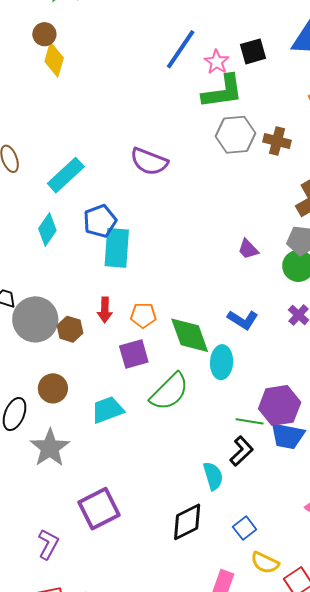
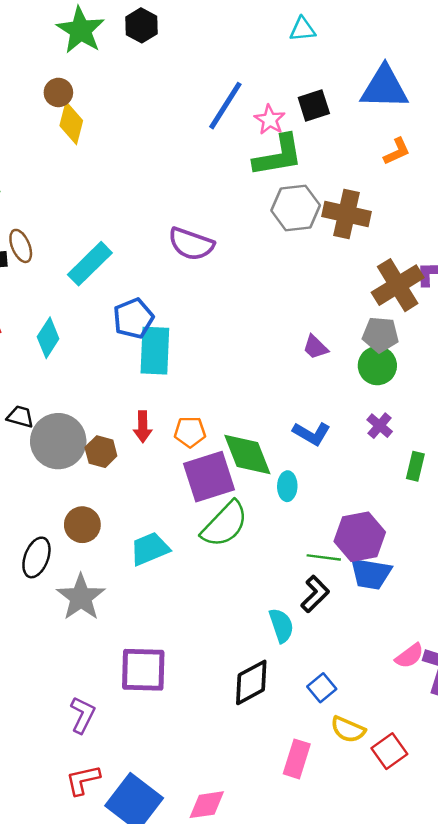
brown cross: (277, 141) -> (347, 214), size x1.4
cyan diamond: (47, 229) -> (48, 338), moved
purple square: (134, 354) -> (209, 477), moved, size x1.4
cyan ellipse: (222, 362) -> (287, 486), size x0.7
purple square: (99, 509) -> (143, 670), turned 30

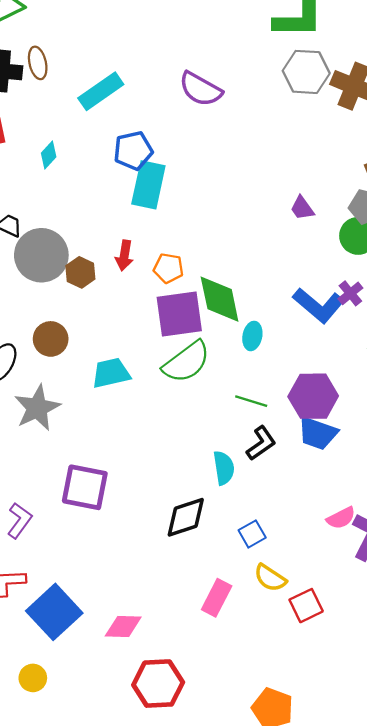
cyan diamond: (48, 338) -> (49, 155), size x0.7
blue L-shape: (312, 433) -> (319, 305), moved, size x1.4
green line: (324, 557) -> (251, 401), moved

